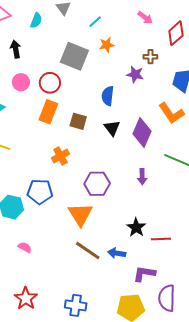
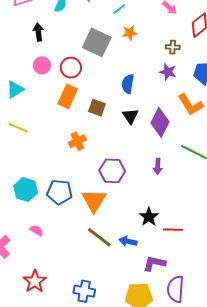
purple star: (135, 74) -> (168, 72), moved
blue pentagon: (40, 192) -> (60, 192), moved

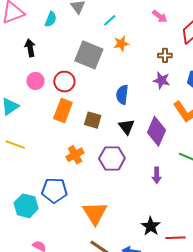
purple hexagon: (112, 171) -> (112, 158), moved
blue pentagon: (60, 192) -> (54, 190), moved

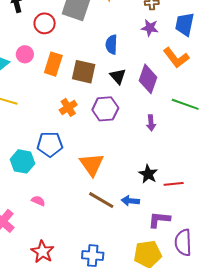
pink circle: (35, 81) -> (25, 54), moved
red circle: (64, 82) -> (45, 23), moved
brown square: (93, 120) -> (84, 72), size x1.4

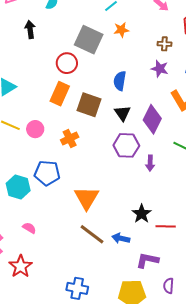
red circle: (45, 23) -> (67, 63), moved
pink circle: (25, 54) -> (35, 129), moved
purple hexagon: (105, 109) -> (126, 145), moved
purple semicircle: (183, 243) -> (169, 286), size x0.6
red star: (42, 252) -> (21, 266), moved

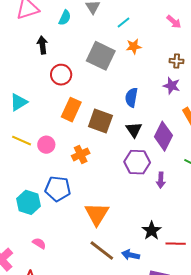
red circle: (67, 63) -> (61, 75), moved

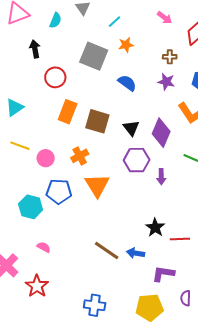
blue semicircle: (131, 97) -> (127, 83), moved, turned 120
pink circle: (46, 145) -> (46, 158), moved
orange triangle: (97, 214) -> (97, 185), moved

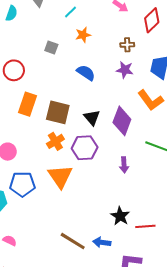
gray square: (94, 56) -> (51, 48), size x0.5
orange cross: (80, 156) -> (55, 141), moved
purple hexagon: (137, 160) -> (85, 148), moved

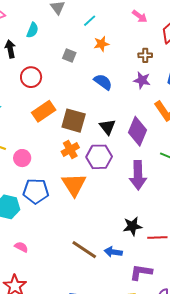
cyan semicircle: (12, 13) -> (33, 30), moved
orange rectangle: (28, 104) -> (44, 111), turned 35
purple arrow: (124, 165) -> (138, 175), size x1.8
black star: (120, 216) -> (132, 226), turned 30

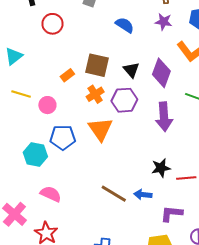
orange rectangle: (44, 111) -> (67, 75), moved, size x0.6
pink semicircle: (21, 247) -> (51, 194), size x1.5

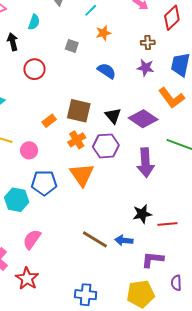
purple diamond: (161, 73) -> (143, 119), turned -76
pink semicircle: (51, 194) -> (32, 239), turned -80

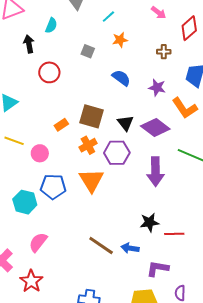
purple star: (146, 68) -> (157, 88), moved

